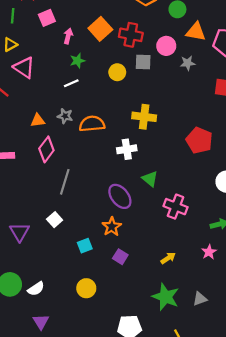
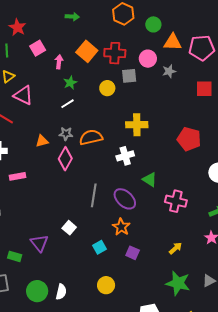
pink diamond: (46, 149) -> (65, 159), moved
gray line: (65, 182) -> (94, 195), moved
white semicircle: (36, 289) -> (61, 292), turned -35

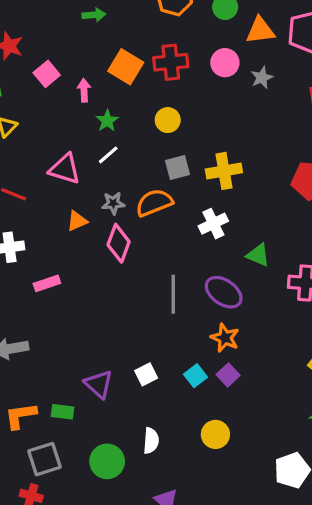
gray square: (129, 76) -> (178, 167), moved
pink triangle: (23, 95) -> (65, 169), moved
white square: (69, 228) -> (146, 374), moved, turned 32
purple square: (133, 253) -> (228, 375), moved, turned 32
white semicircle: (61, 292) -> (151, 441), moved

